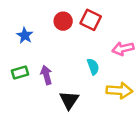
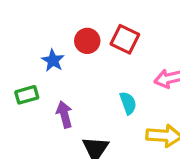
blue star: (25, 35) -> (53, 60), moved
green rectangle: (20, 73) -> (27, 95), moved

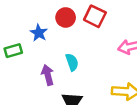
green rectangle: (27, 95) -> (13, 51), moved
cyan semicircle: (128, 103) -> (72, 62), moved

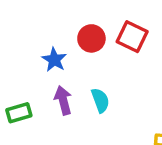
green rectangle: (13, 51) -> (19, 113), moved
purple arrow: (48, 75) -> (63, 100), moved

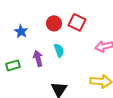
blue star: (54, 60) -> (21, 31), moved
cyan semicircle: (100, 100) -> (59, 50), moved

